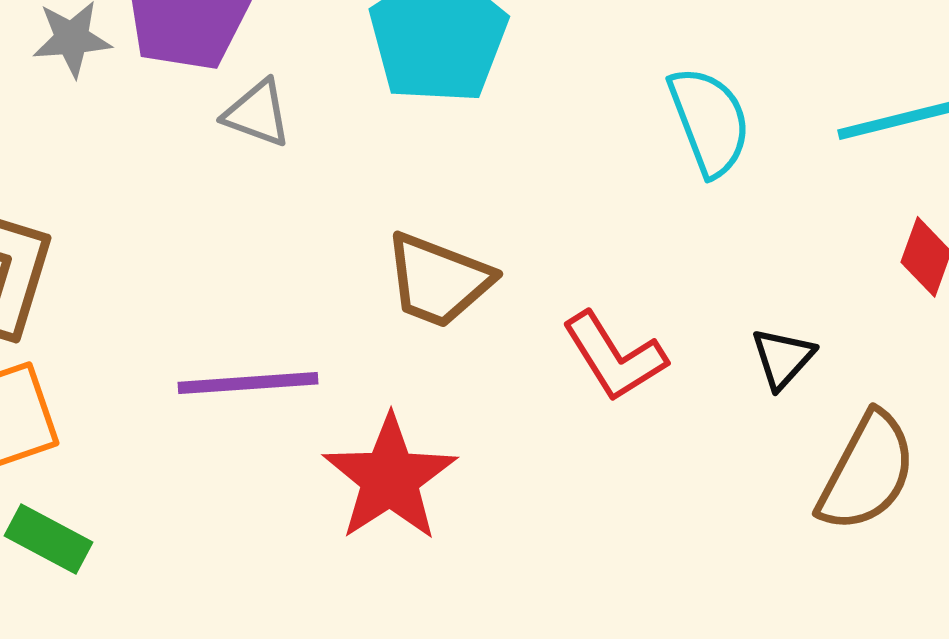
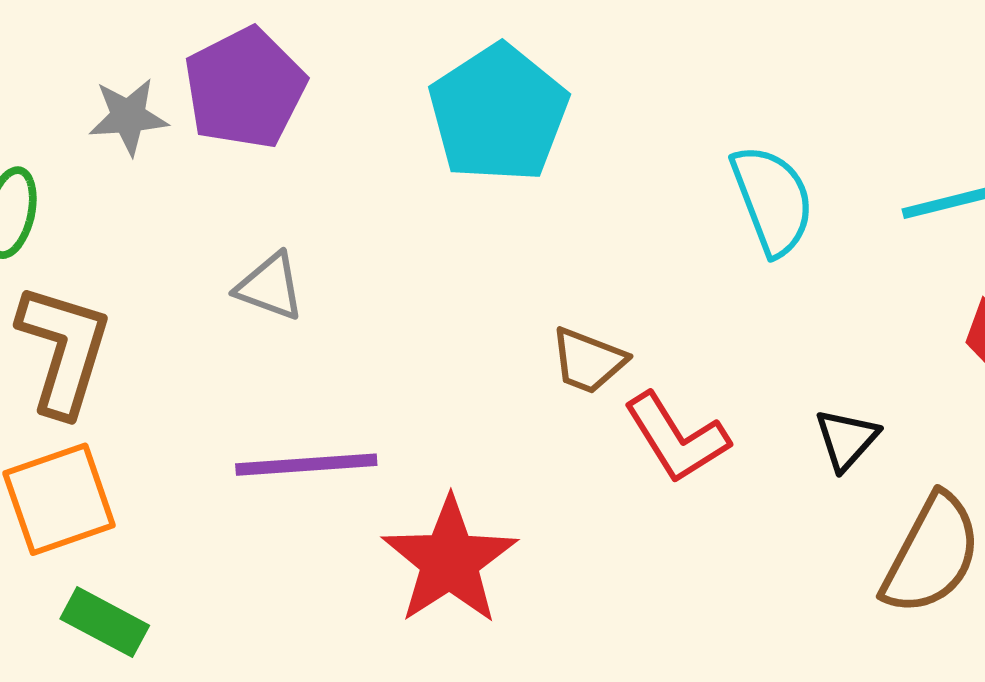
gray triangle: (257, 113) -> (270, 287), moved
brown trapezoid: (438, 280) -> (588, 361), moved, size x0.7

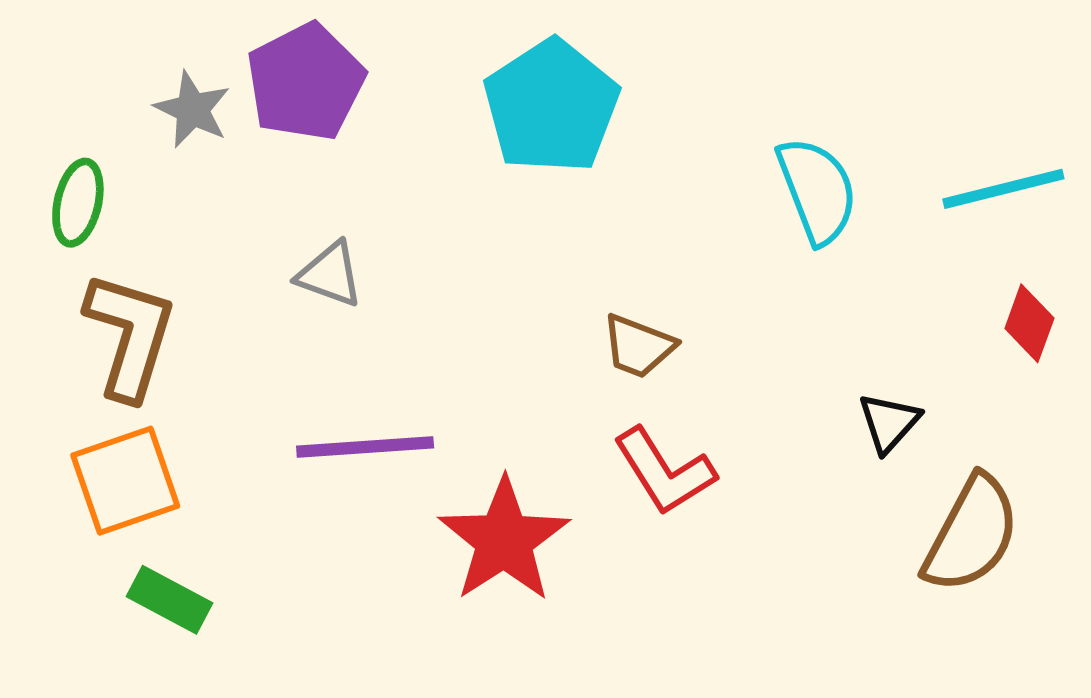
gray star: (128, 117) -> (192, 109), turned 30
red L-shape: (676, 438) -> (664, 471), moved

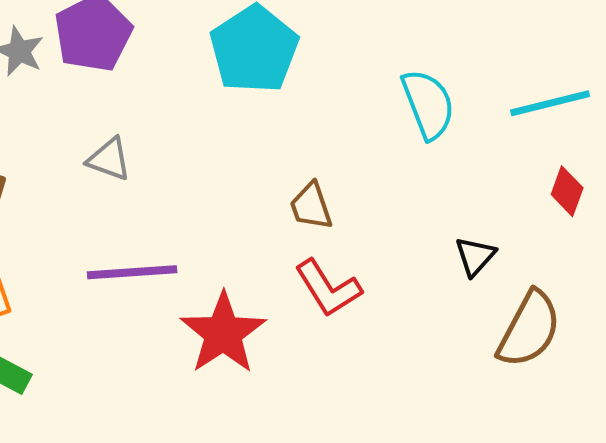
brown trapezoid: (638, 346) -> (311, 206), turned 50

